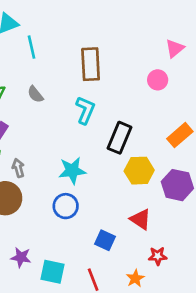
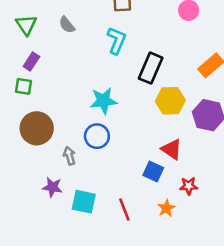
gray arrow: (18, 168) -> (69, 156), moved
blue square: (105, 240) -> (153, 172), moved

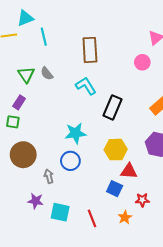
green triangle: (26, 25) -> (26, 75), moved
cyan L-shape: (117, 41) -> (86, 86), turned -55
yellow hexagon: (170, 101) -> (116, 150), moved
red triangle: (172, 149) -> (129, 171), turned -30

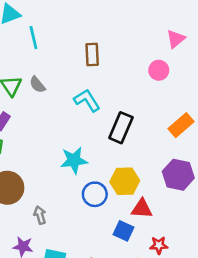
brown rectangle: (90, 50) -> (92, 55), size x0.7
blue circle: (70, 161) -> (95, 194), moved

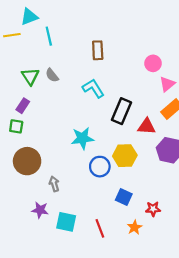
pink triangle: (176, 39) -> (167, 84), moved
red triangle: (142, 209) -> (147, 126), moved

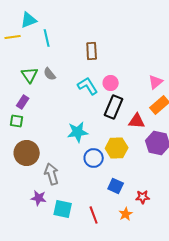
pink circle: (153, 63) -> (111, 83), moved
gray arrow: (54, 184) -> (52, 174), size x1.5

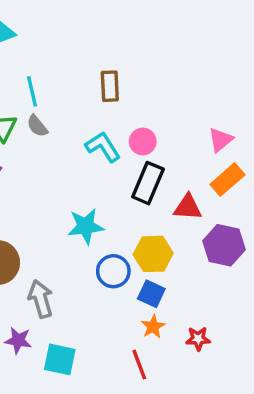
cyan line: (47, 38) -> (32, 91), moved
blue square: (116, 186) -> (151, 294), moved
orange star: (126, 214) -> (153, 327), moved
red line: (94, 215) -> (139, 365), moved

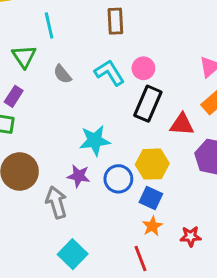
gray semicircle: (37, 126) -> (62, 74), moved
purple star: (18, 340) -> (79, 176), moved
cyan square: (60, 359) -> (73, 254), turned 32

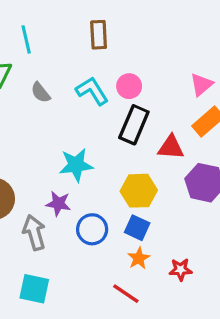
blue circle: (118, 179) -> (92, 229), moved
cyan square: (73, 254) -> (34, 289), moved, turned -32
red line: (140, 258) -> (126, 294), turned -35

